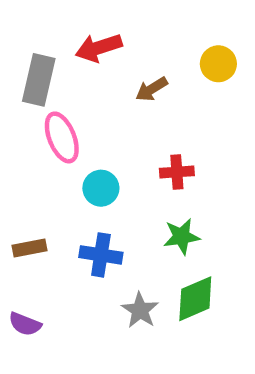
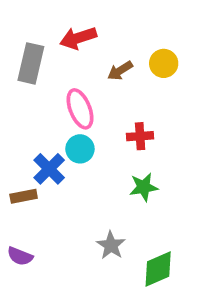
yellow circle: (218, 64) -> (164, 63), moved
pink ellipse: (62, 137) -> (80, 109), moved
blue cross: (101, 255) -> (49, 169), moved, turned 36
green diamond: (195, 299) -> (158, 269), moved

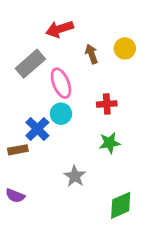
gray rectangle: (31, 63) -> (30, 64), moved, turned 36
brown arrow: (120, 71) -> (92, 54), turned 102
gray star: (111, 245) -> (75, 176), moved

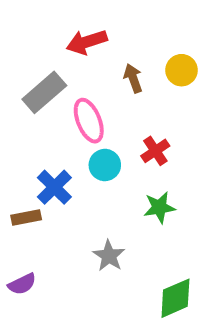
red cross: (107, 104) -> (155, 151), turned -30
cyan circle: (61, 114) -> (105, 165), moved
purple semicircle: (15, 196) -> (22, 284), turned -48

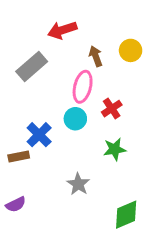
pink ellipse: (89, 121) -> (83, 87), moved, turned 36

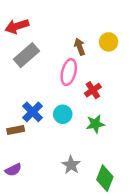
red arrow: (62, 30) -> (17, 26), moved
cyan circle: (75, 119) -> (63, 114), moved
gray star: (78, 184) -> (71, 165), moved
green diamond: (126, 215) -> (105, 178), turned -45

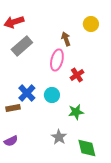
yellow circle: (109, 42) -> (91, 24), moved
green star: (95, 124) -> (76, 112), moved
green diamond: (105, 178) -> (87, 148), turned -35

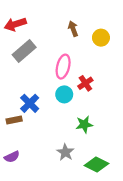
yellow circle: (91, 24) -> (101, 38), moved
brown arrow: (66, 39) -> (73, 29), moved
cyan circle: (52, 95) -> (64, 94), moved
green diamond: (87, 148) -> (97, 165), turned -50

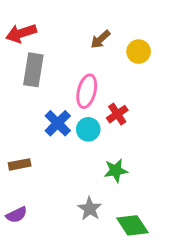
brown arrow: (73, 29) -> (100, 39), turned -112
gray rectangle: (24, 51) -> (33, 70), turned -40
blue cross: (30, 103) -> (58, 123), moved
green diamond: (97, 165) -> (132, 225), turned 30

